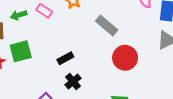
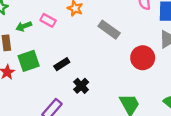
black rectangle: (65, 58) -> (62, 64), moved
red circle: (125, 58) -> (143, 58), moved

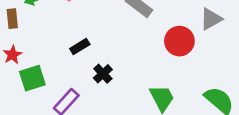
green square: (29, 61) -> (32, 78), moved

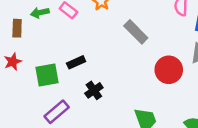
green square: (32, 78) -> (47, 75), moved

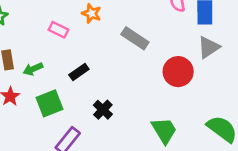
green arrow: (40, 13) -> (33, 69), moved
black rectangle: (76, 62) -> (79, 72), moved

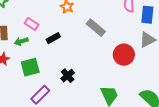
pink rectangle: (58, 30) -> (32, 24), moved
black rectangle: (79, 72) -> (53, 38), moved

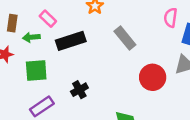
black rectangle: (53, 38) -> (71, 41), size x1.6

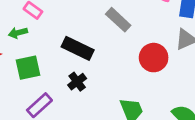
black rectangle: (71, 41) -> (78, 48), moved, turned 52

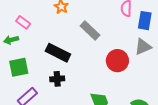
black cross: (77, 82) -> (57, 79), turned 32

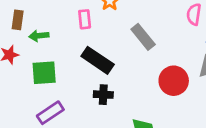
pink rectangle: (23, 22) -> (85, 19), moved, turned 40
black cross: (57, 79) -> (103, 95), moved

